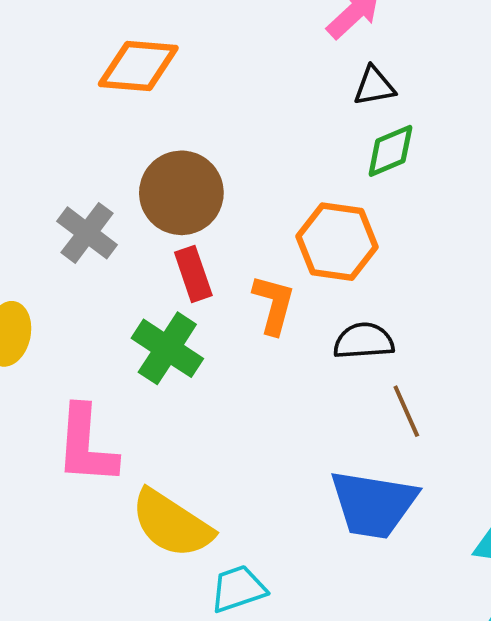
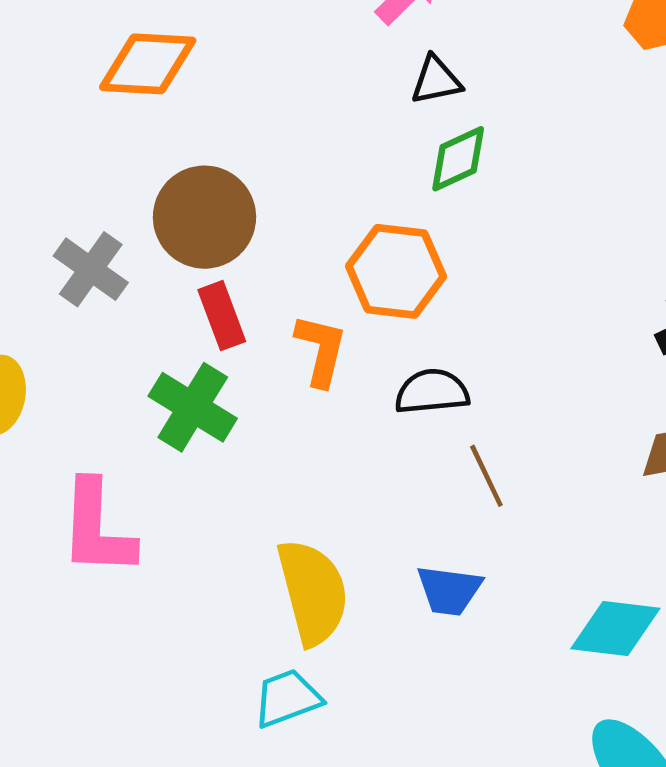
blue trapezoid: (373, 504) -> (449, 590), size x0.6
yellow semicircle: (172, 524) -> (313, 592), moved, turned -136

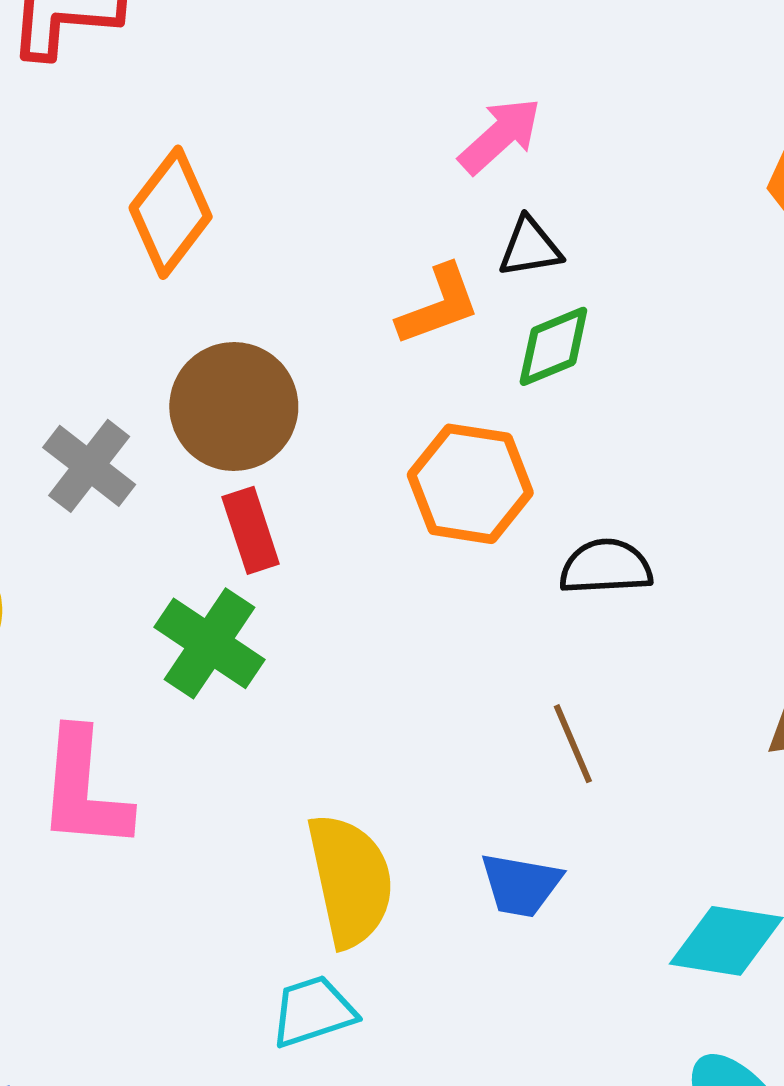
orange diamond: (148, 64) -> (171, 212), turned -58
orange L-shape: (321, 350) -> (439, 305), moved, turned 54
black semicircle: (432, 392) -> (606, 567), moved

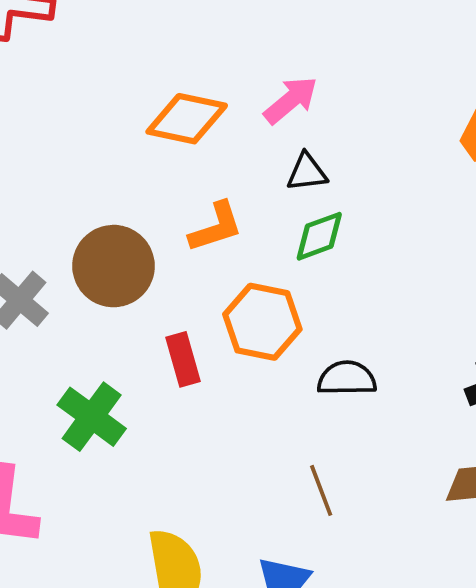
orange diamond: (171, 212) -> (187, 119), moved, turned 62
orange L-shape: (439, 305) -> (216, 227), moved
red rectangle: (251, 530) -> (183, 359), moved

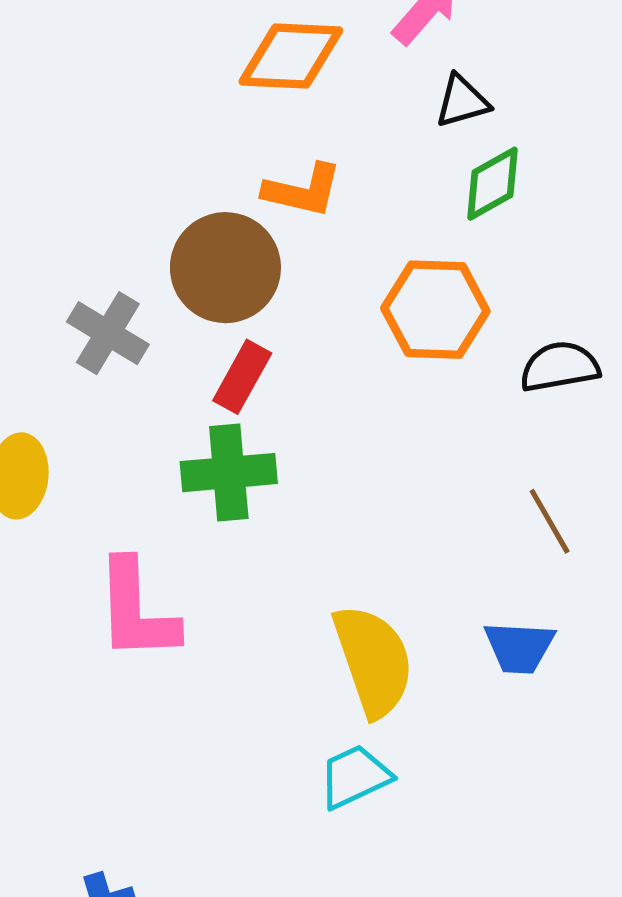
orange L-shape: (216, 227) -> (303, 190), moved, turned 40
red rectangle: (183, 359) -> (242, 377), moved, turned 54
green cross: (92, 417) -> (229, 473), turned -32

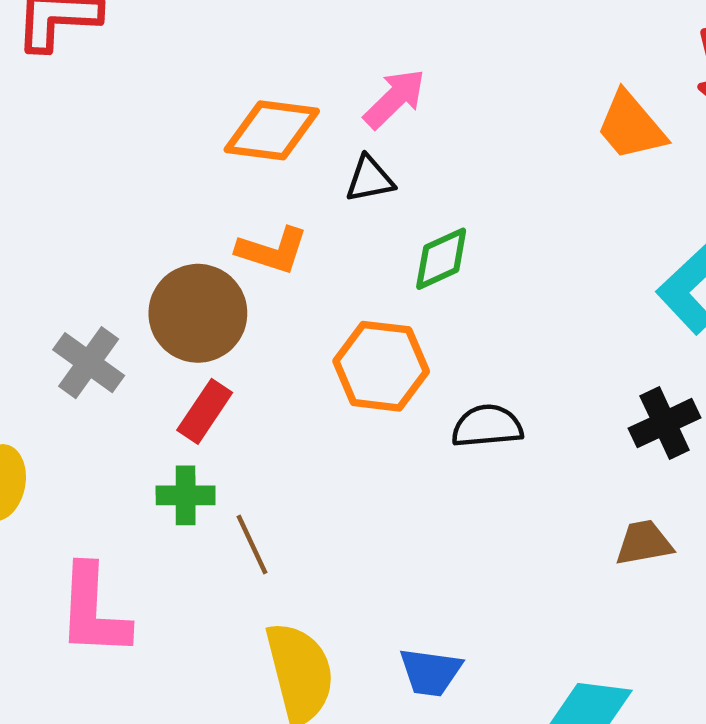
black triangle: (462, 101) -> (370, 179), moved
green cross: (229, 473) -> (186, 495), size x0.7
brown line: (550, 521) -> (252, 544), moved

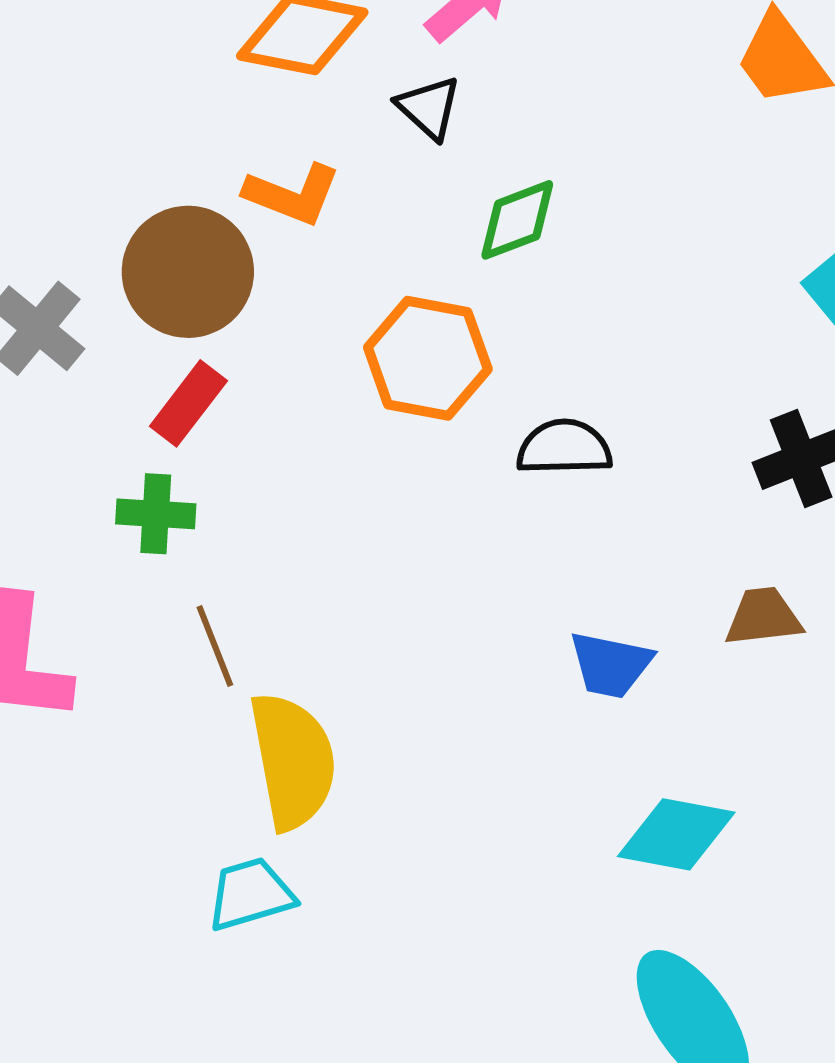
black triangle: (370, 179) -> (429, 108), turned 50
brown line: (252, 544) -> (215, 646), moved
blue trapezoid: (430, 672) -> (611, 665), moved

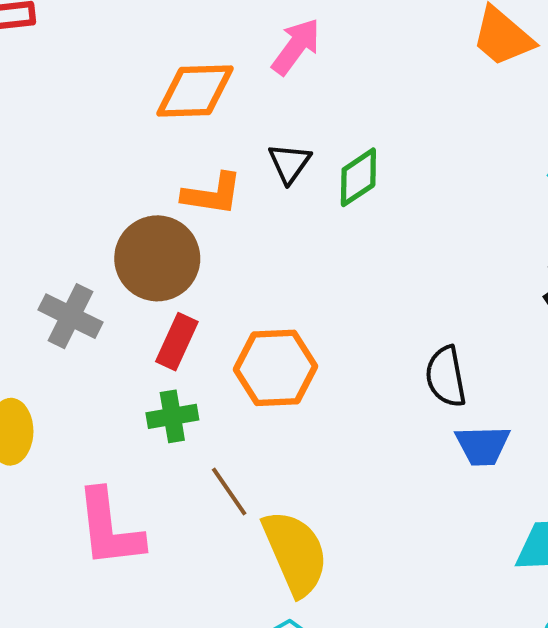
black triangle: (429, 108) -> (289, 163), moved, turned 36
orange hexagon: (428, 358) -> (276, 368), moved
black semicircle: (564, 447) -> (446, 377), moved, turned -86

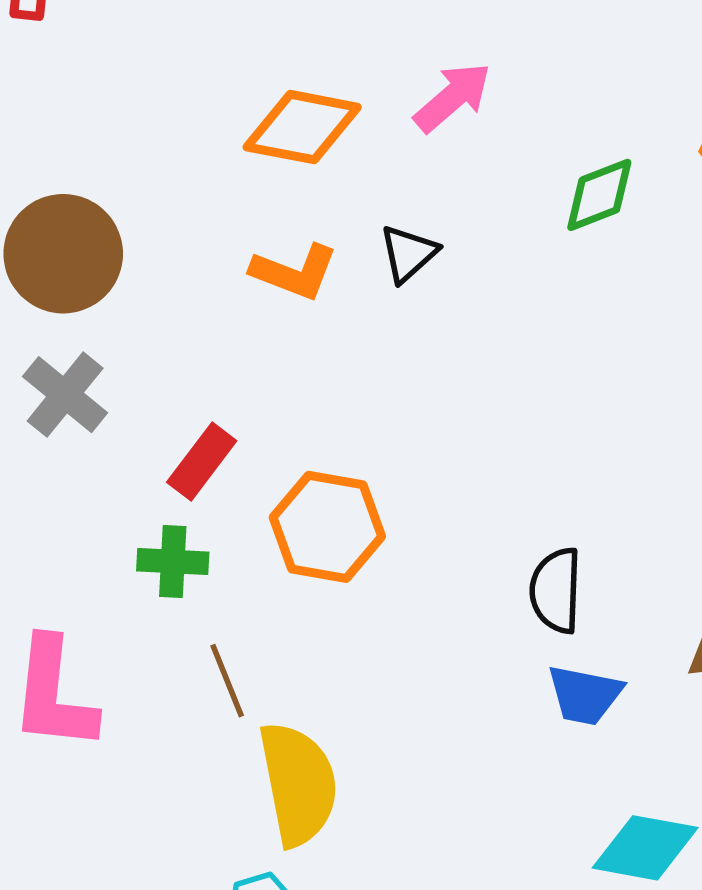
green diamond: (358, 177) -> (599, 195), moved
brown circle: (157, 258) -> (63, 254), moved

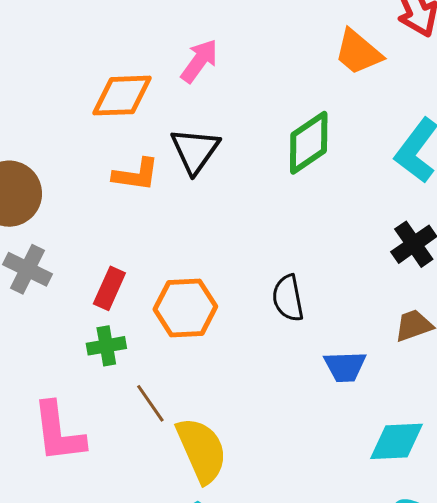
green diamond: (599, 195) -> (309, 143), moved, size x1.4
black triangle: (408, 254) -> (195, 151), size x1.5
black semicircle: (556, 590) -> (288, 298), moved

